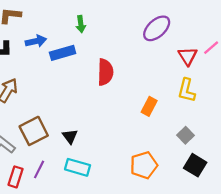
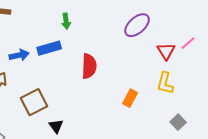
blue arrow: (36, 41) -> (19, 55), moved
brown square: (34, 131) -> (34, 102), moved
gray square: (185, 135) -> (178, 122), moved

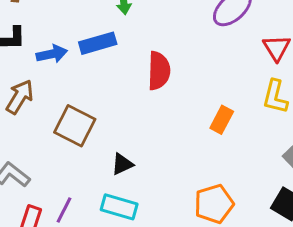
brown square: (34, 102) -> (75, 126), turned -36
black triangle: (56, 126) -> (122, 164), moved, turned 42

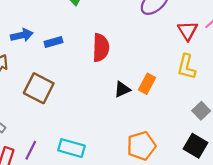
blue rectangle: (98, 43) -> (53, 42), moved, size x0.7
black triangle: (122, 164) -> (122, 89), moved

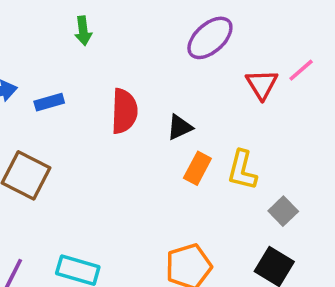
yellow L-shape: (186, 67) -> (242, 170), moved
black triangle: (122, 89) -> (180, 127), moved

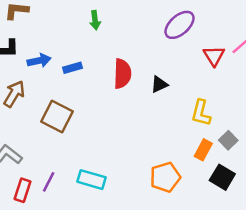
orange rectangle: (197, 168) -> (203, 150), moved

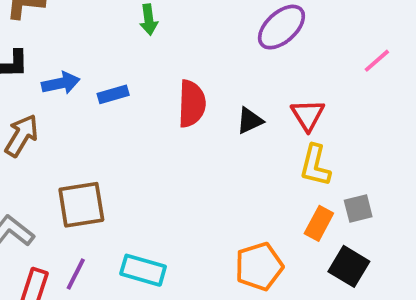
red triangle: (214, 56) -> (308, 115), moved
brown square: (57, 116) -> (81, 205), moved, turned -36
gray square: (228, 140) -> (358, 208), turned 30

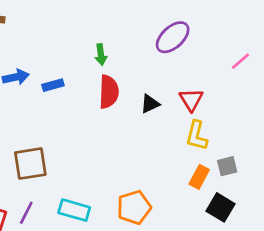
green arrow: (149, 20) -> (101, 55), moved
orange pentagon: (259, 266) -> (134, 207), moved

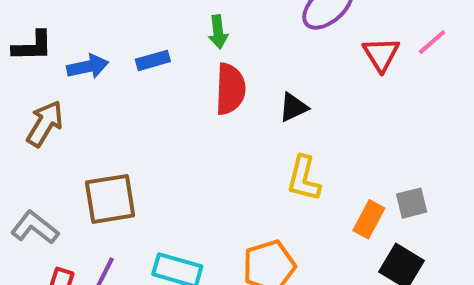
blue rectangle: (53, 85) -> (153, 60), moved
red triangle: (191, 100) -> (381, 54), moved
yellow L-shape: (197, 136) -> (304, 179), moved

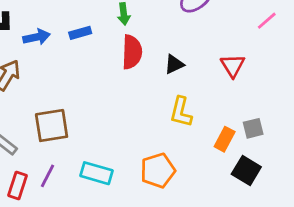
red triangle: (381, 54) -> (233, 66), moved

